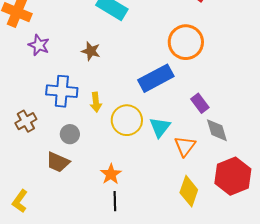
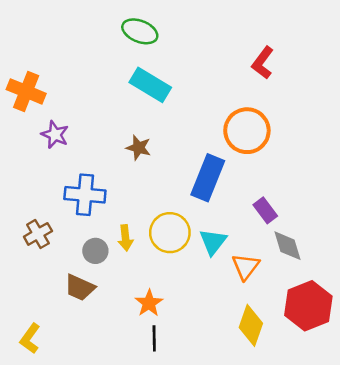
brown star: (91, 51) -> (139, 148), moved
blue rectangle: (156, 78) -> (208, 178), turned -40
yellow arrow: (96, 102) -> (125, 238), moved

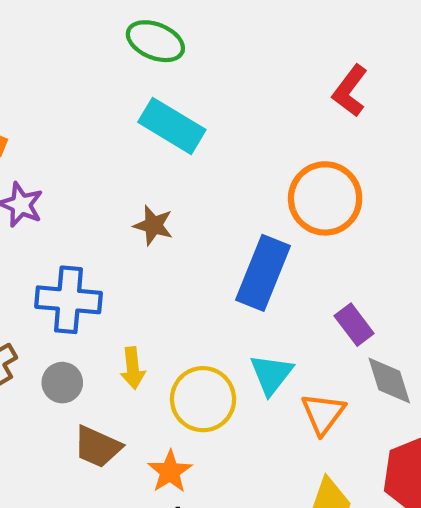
yellow circle: (170, 233) -> (203, 399), moved
gray circle: (95, 251) -> (62, 383), moved
brown trapezoid: (80, 287) -> (97, 447), moved

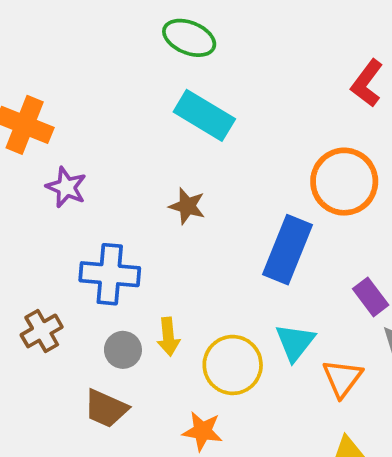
gray circle: (62, 383) -> (123, 350), moved
brown trapezoid: (97, 447) -> (106, 408), moved
orange star: (170, 472) -> (202, 431), turned -30

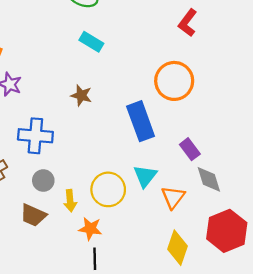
cyan rectangle: (204, 115) -> (91, 42), size x0.7
blue rectangle: (287, 250) -> (141, 121), turned -42
yellow arrow: (168, 337) -> (70, 201), moved

